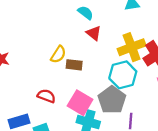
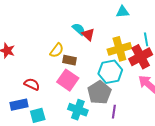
cyan semicircle: (86, 13) -> (79, 29), moved
red semicircle: (46, 96) -> (32, 84), moved
pink square: (80, 103) -> (68, 80), moved

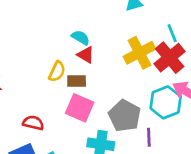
red triangle: (88, 34) -> (86, 55), moved
cyan hexagon: (110, 72) -> (166, 102), moved

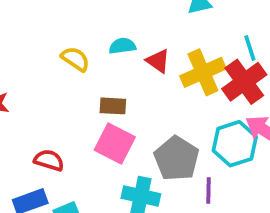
cyan semicircle: (81, 38) -> (122, 46), turned -42
red triangle: (86, 55) -> (158, 61), moved
yellow semicircle: (57, 71) -> (75, 59), moved, turned -85

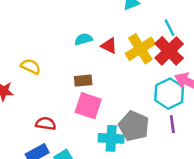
yellow semicircle: (75, 59) -> (31, 66), moved
gray pentagon: (177, 159) -> (134, 126), moved
purple line: (208, 191) -> (172, 124), moved

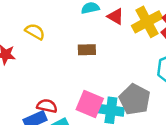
pink square: (88, 106) -> (90, 104), moved
red semicircle: (46, 124) -> (47, 106), moved

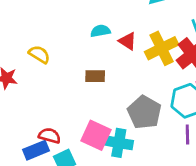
gray pentagon: (135, 99) -> (144, 112), moved

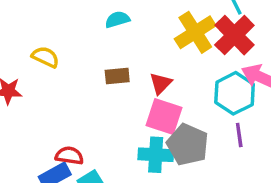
red triangle: (128, 41) -> (161, 83), moved, turned 48
gray pentagon: (144, 112) -> (188, 145), moved
pink square: (96, 135) -> (164, 116), moved

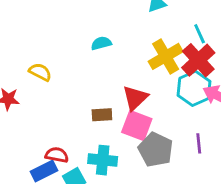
brown rectangle: (117, 76) -> (102, 115), moved
red triangle: (161, 83) -> (135, 98), size x1.4
cyan hexagon: (235, 93) -> (194, 88), moved
cyan cross: (156, 155) -> (103, 160), moved

